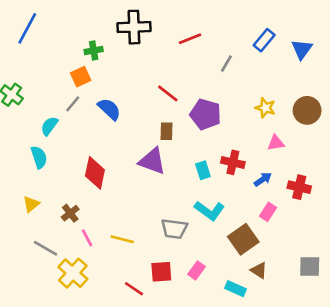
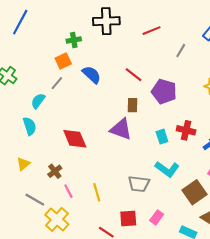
blue semicircle: (109, 109) -> (92, 75), moved
red diamond: (95, 173) -> (75, 139), turned -35
yellow line: (122, 239) -> (97, 192), turned 60

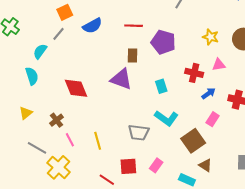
blue semicircle: (92, 75) -> (92, 26), turned 108
red line: (134, 75) -> (134, 26), turned -36
red cross: (186, 130) -> (194, 73), moved

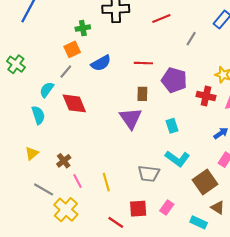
red cross: (194, 73) -> (206, 96), moved
purple triangle: (121, 79) -> (131, 118), turned 35
red diamond: (76, 88) -> (74, 103), moved

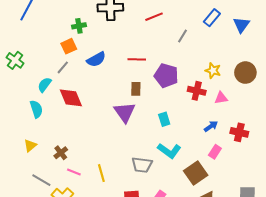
pink line: (78, 181) -> (74, 172), turned -40

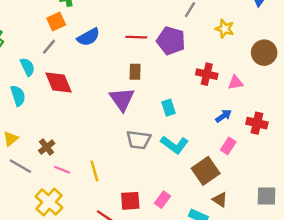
yellow star: (213, 70) -> (225, 29), moved
purple pentagon: (166, 76) -> (171, 41), moved
cyan semicircle: (44, 85) -> (27, 67), turned 119
gray trapezoid: (142, 165) -> (139, 140), moved
gray line: (41, 180) -> (20, 166), moved

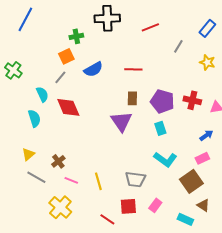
purple pentagon: (171, 41) -> (162, 101), moved
gray trapezoid: (139, 140) -> (135, 179), moved
pink rectangle: (228, 146) -> (202, 158), moved, turned 32

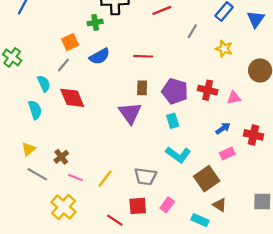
green cross: (76, 36) -> (95, 22), moved
pink rectangle: (202, 158) -> (227, 154), moved
yellow line: (98, 181) -> (105, 179), turned 54

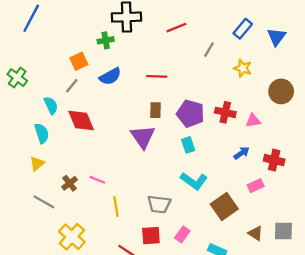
yellow triangle: (29, 149) -> (37, 164), moved
pink rectangle: (227, 154) -> (256, 186), moved
pink line: (75, 178) -> (97, 180), moved
yellow line: (105, 179) -> (116, 207), turned -48
brown triangle: (220, 205) -> (256, 233), moved

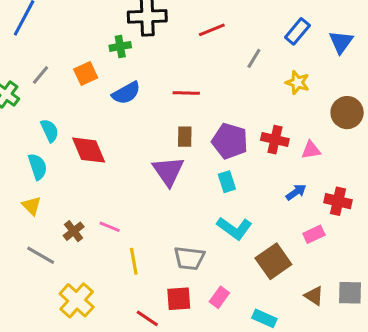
gray line: (72, 86) -> (41, 75), moved
yellow triangle: (37, 164) -> (32, 206), turned -35

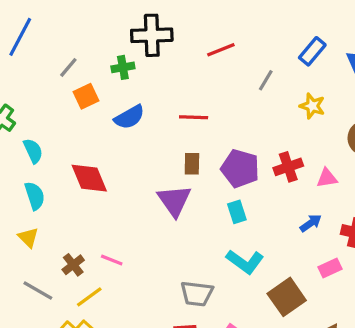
gray line: (41, 75) -> (68, 67), moved
cyan semicircle: (50, 131) -> (33, 151), moved
red cross: (275, 140) -> (288, 167), turned -32
yellow line: (134, 261) -> (89, 297), moved, turned 64

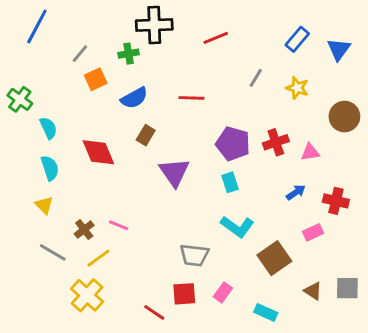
gray line: (266, 80) -> (256, 78), moved
brown rectangle: (192, 164) -> (146, 135), moved, turned 30

